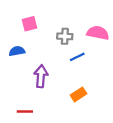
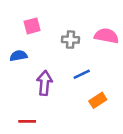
blue line: (77, 57) -> (82, 74), moved
orange rectangle: (78, 94) -> (98, 100), moved

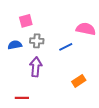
gray cross: (71, 40) -> (37, 41), moved
blue line: (82, 74) -> (66, 47), moved

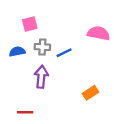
blue line: (66, 47) -> (64, 53), moved

